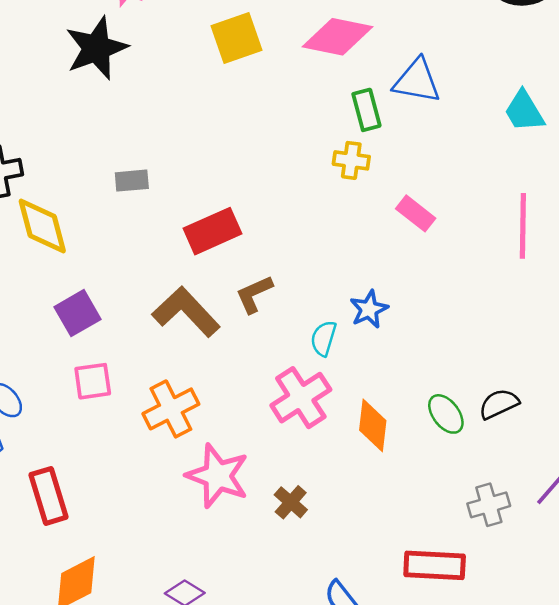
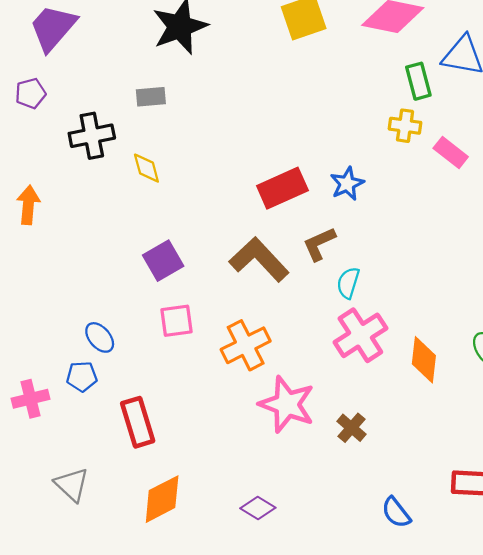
gray rectangle: (132, 181) -> (151, 97), moved
pink rectangle: (416, 213) -> (451, 152), moved
yellow diamond: (42, 226) -> (146, 168), moved, size x0.6
blue star: (369, 309) -> (347, 184), moved
cyan semicircle: (324, 338) -> (348, 283), moved

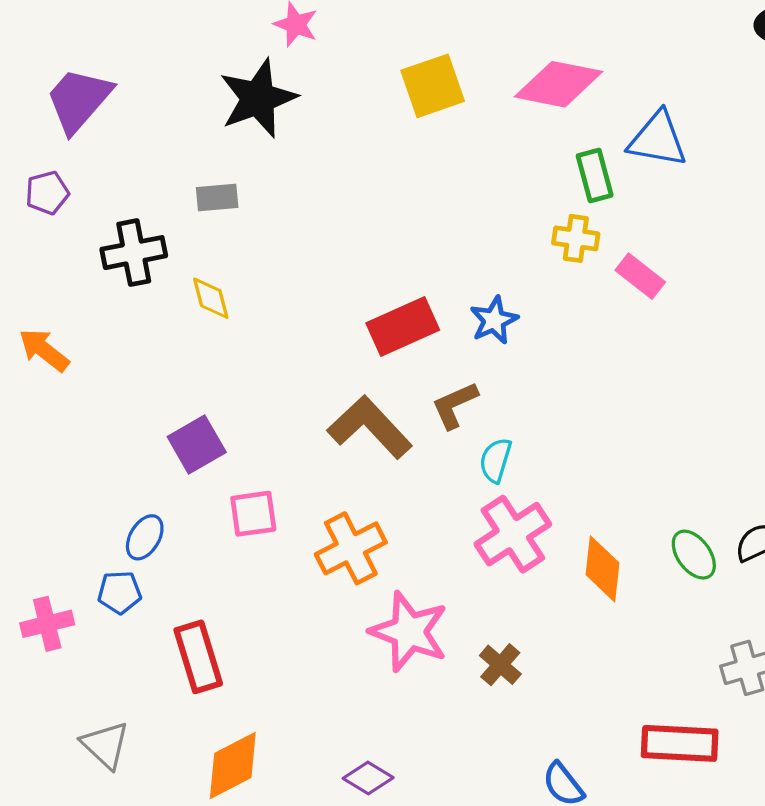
orange arrow: (28, 205) -> (44, 350), turned -57
purple square: (163, 261) -> (197, 444), moved
blue ellipse: (100, 337) -> (145, 537), turned 72

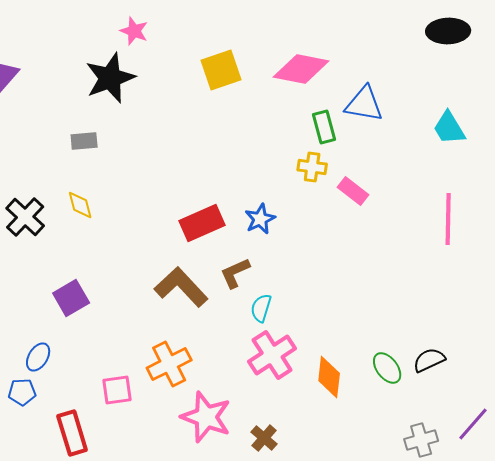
black cross: (134, 253) -> (25, 217), moved, turned -36
pink square: (253, 514) -> (117, 390), moved

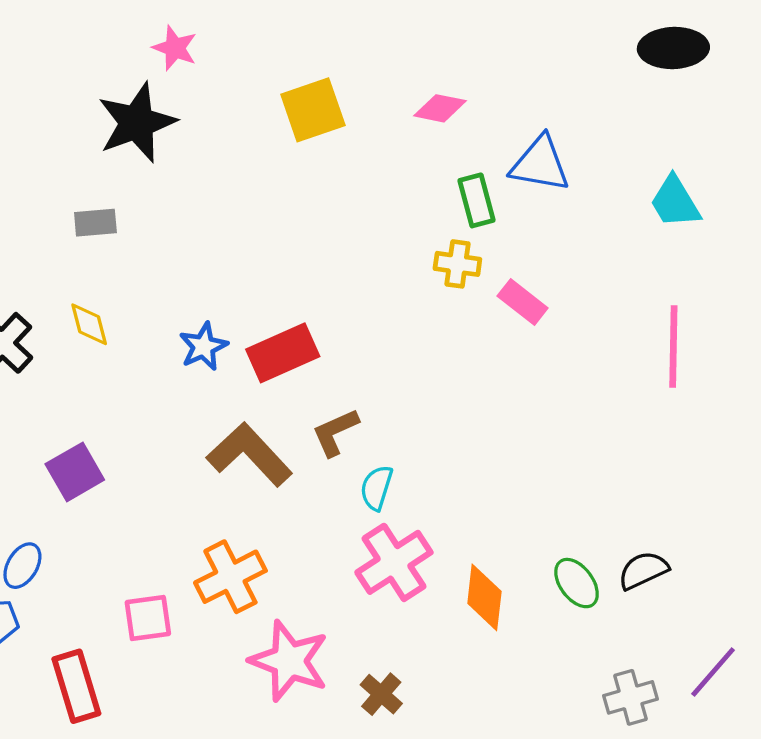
pink diamond: (301, 69) -> (440, 108), size x0.6
blue star: (260, 219) -> (203, 346), moved

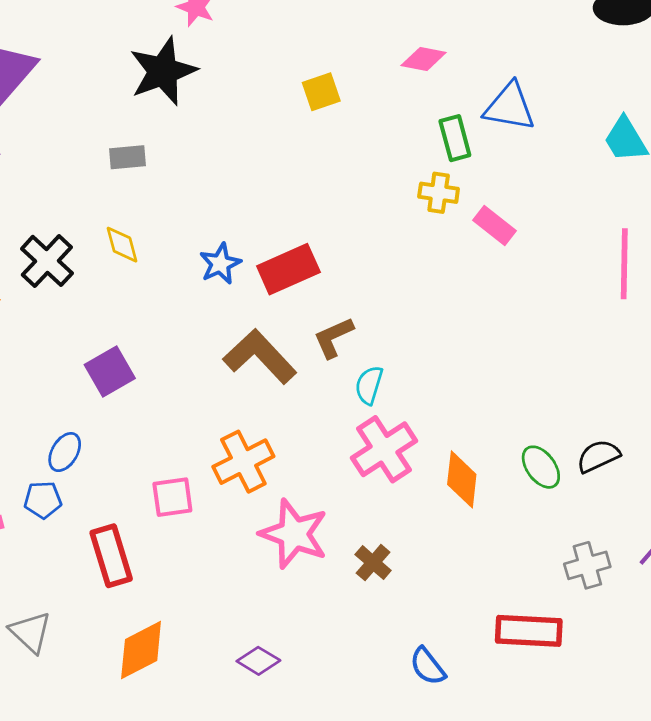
yellow square: (313, 110) -> (321, 92), moved, size x0.7

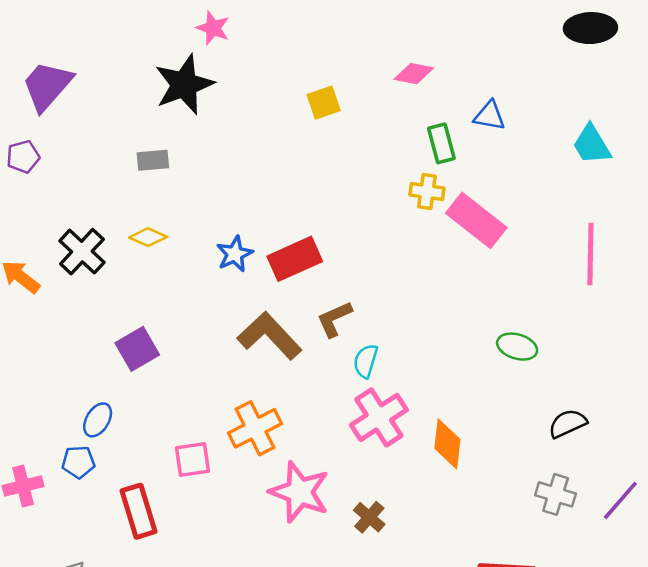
blue triangle: (510, 107) -> (489, 116), size x0.7
pink rectangle: (495, 226) -> (476, 220), size x1.6
yellow diamond: (122, 245) -> (148, 237), turned -51
green ellipse: (541, 467) -> (517, 347), moved, turned -36
gray cross: (587, 565) -> (556, 494), moved, turned 33

